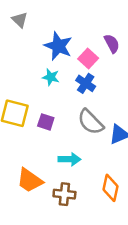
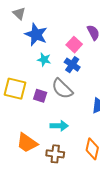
blue star: (58, 46) -> (36, 35), moved
gray semicircle: (91, 122) -> (62, 89), moved

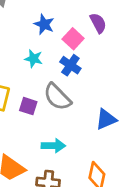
blue star: (36, 35) -> (44, 24), moved, size x0.7

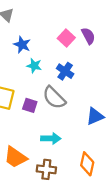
blue star: (44, 24) -> (22, 45), moved
pink square: (73, 39) -> (66, 38), moved

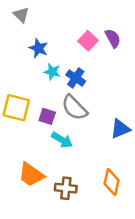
blue cross: (65, 71) -> (76, 78), moved
cyan arrow: (51, 138) -> (62, 140), moved, turned 30

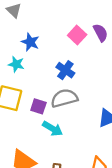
cyan star: (52, 72) -> (16, 64), moved
gray semicircle: (74, 108) -> (64, 98), turned 120

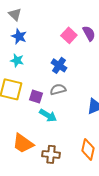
blue star: (30, 42) -> (19, 36), moved
gray semicircle: (64, 98) -> (58, 89), size x0.7

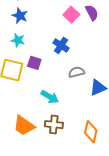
gray semicircle: (58, 89) -> (76, 72), moved
purple square: (36, 96) -> (34, 63), moved
brown cross: (51, 154) -> (54, 125), moved

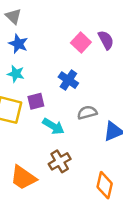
purple square: (34, 63) -> (36, 101), turned -32
cyan arrow: (50, 97) -> (53, 126), moved
brown cross: (54, 125) -> (60, 161), moved, turned -36

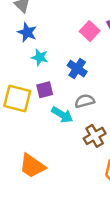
cyan star: (16, 74) -> (40, 57), moved
gray semicircle: (87, 113) -> (85, 101), moved
brown cross: (60, 161) -> (95, 136), moved

